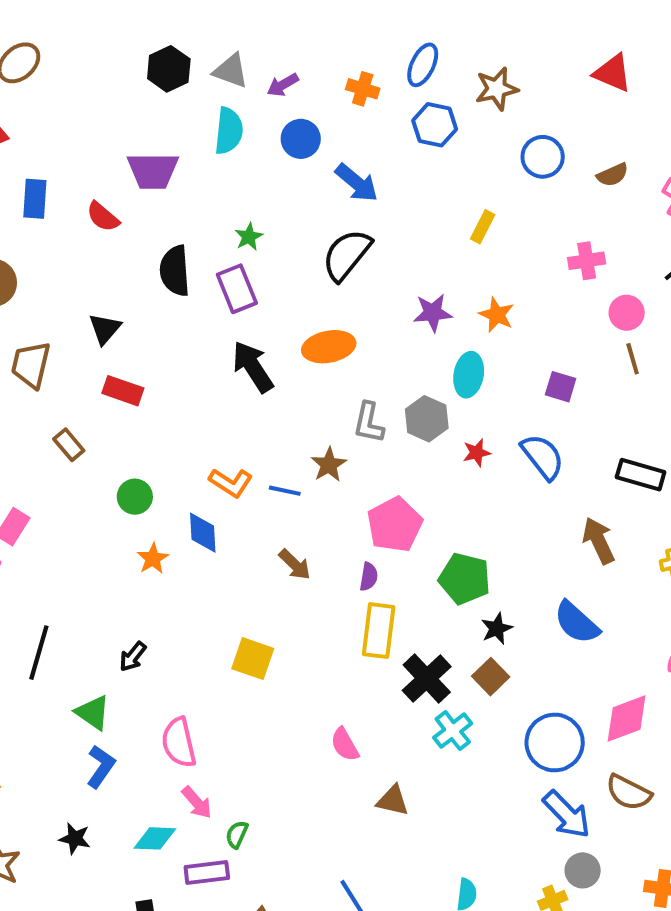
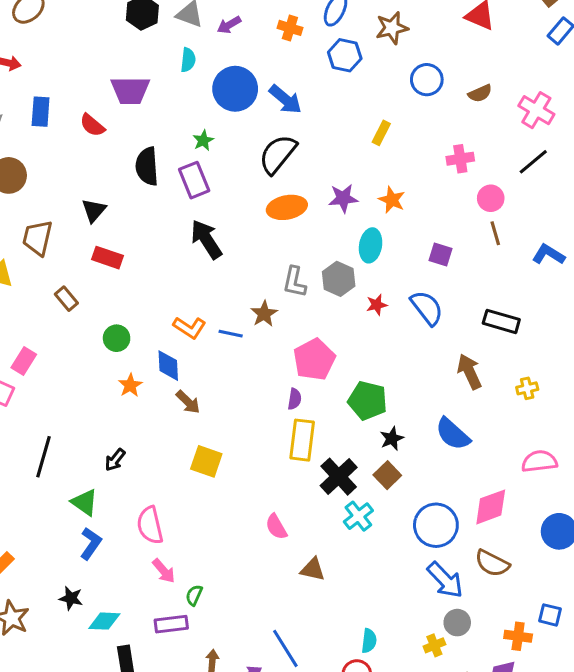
cyan semicircle: (229, 131) -> (188, 60), size x0.7
blue circle: (301, 139) -> (235, 89), moved, size x1.5
orange ellipse: (329, 347) -> (287, 207), moved
brown arrow: (295, 565) -> (188, 402), moved
cyan diamond: (155, 838) -> (104, 621), moved

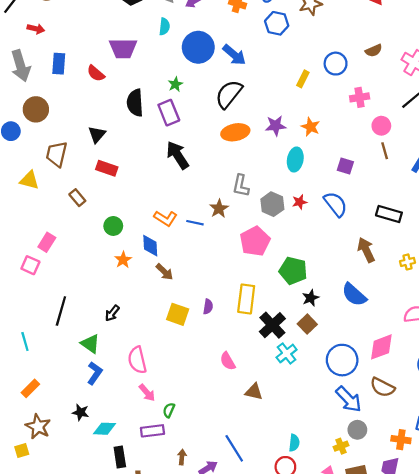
blue circle: (427, 80) -> (336, 64), moved
gray hexagon: (339, 279) -> (272, 204), moved
purple semicircle: (294, 399) -> (208, 307), moved

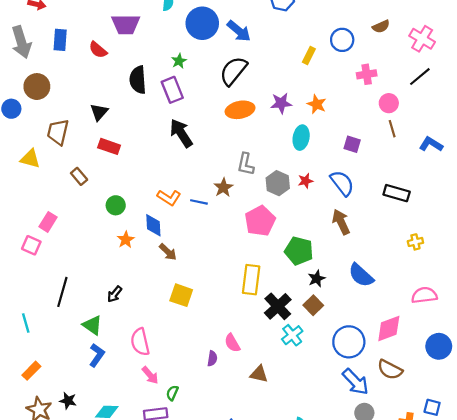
brown arrow: (366, 250) -> (341, 222), moved
purple semicircle: (208, 307) -> (212, 359), moved
black star: (81, 412) -> (68, 401), moved

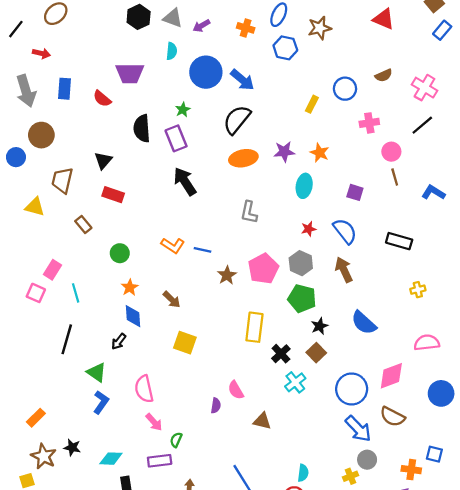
gray hexagon: (278, 183) -> (301, 263), moved
brown star: (223, 188) -> (227, 275), moved
blue diamond: (153, 225) -> (133, 316), moved
black cross: (278, 306) -> (281, 354), size x0.7
cyan line: (26, 323) -> (76, 293), moved

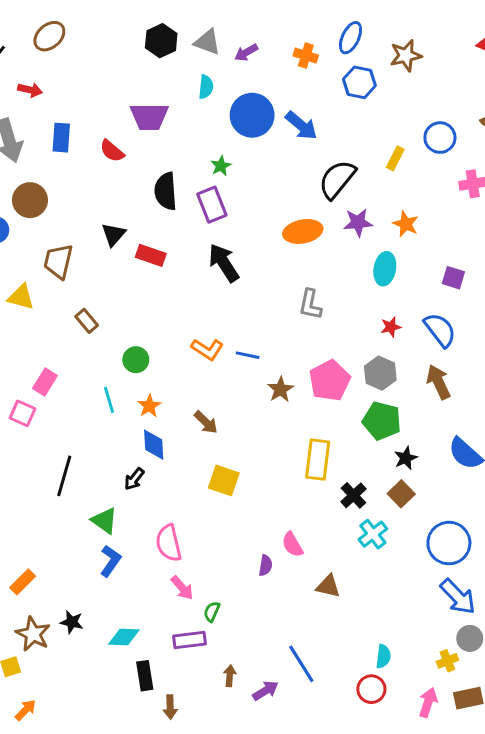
black semicircle: (237, 120) -> (337, 179), moved
red rectangle: (113, 195) -> (151, 255), moved
cyan line: (76, 293) -> (109, 400), moved

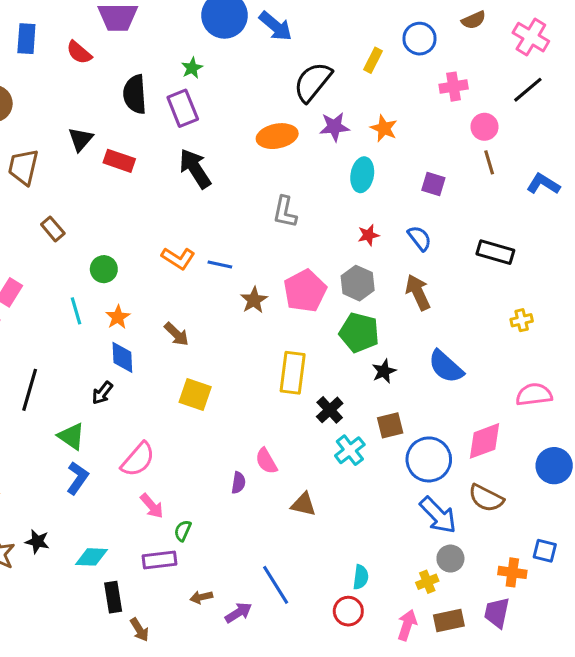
blue semicircle: (440, 330) -> (419, 238), size x0.7
brown square: (401, 494) -> (390, 425), moved, turned 30
pink semicircle: (169, 543) -> (138, 459), turned -126
brown arrow: (230, 676) -> (201, 597), turned -108
brown arrow: (170, 707) -> (139, 630), turned -30

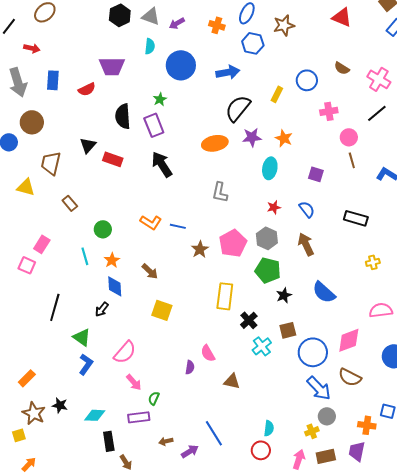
brown semicircle: (474, 20) -> (342, 68), turned 56
blue arrow: (276, 26) -> (228, 72), moved, turned -50
red semicircle: (79, 53) -> (87, 89), turned -66

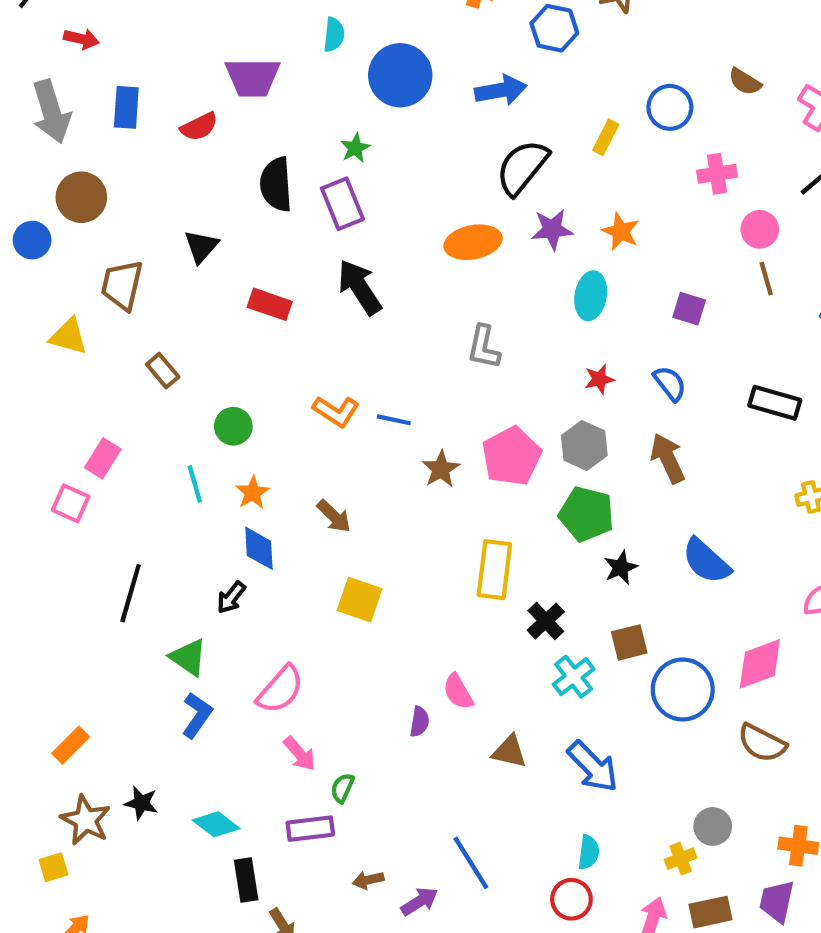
red rectangle: (113, 159) -> (270, 304), moved
blue arrow: (319, 388) -> (593, 767), moved
cyan diamond: (95, 415) -> (216, 824), turned 35

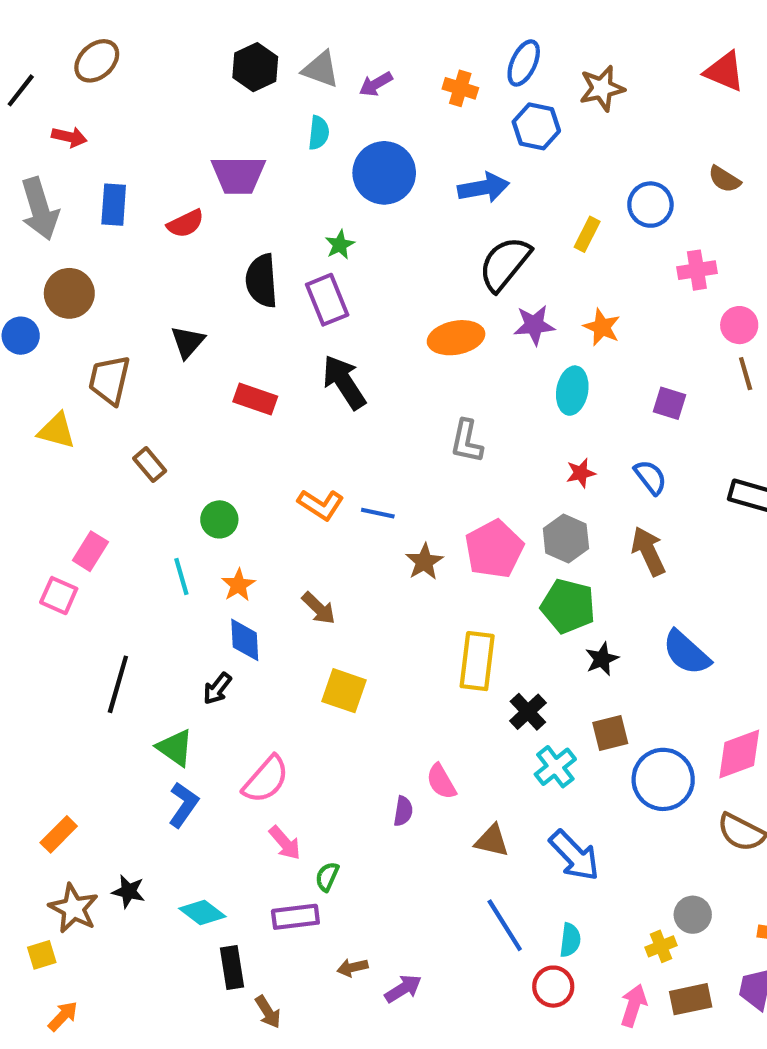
blue line: (471, 863) -> (505, 925), moved

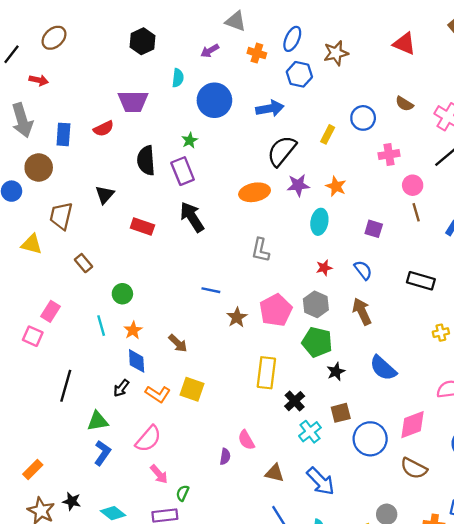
gray triangle: (321, 69) -> (236, 21), moved
blue rectangle: (114, 205) -> (63, 134), moved
orange L-shape: (321, 505) -> (158, 394), moved
green triangle: (175, 748) -> (98, 421), turned -45

